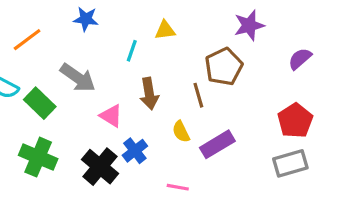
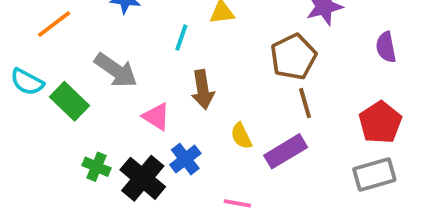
purple semicircle: (300, 59) -> (386, 47), turned -60
brown line: (198, 95) -> (305, 103), moved
green cross: (38, 157) -> (97, 167), moved, size x0.6

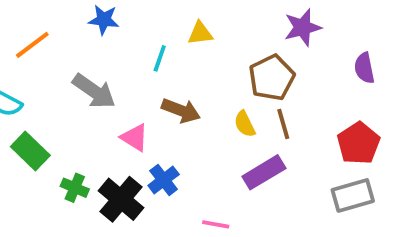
brown arrow: (203, 90) -> (181, 110), turned -60
green rectangle: (70, 101) -> (30, 151), moved
yellow semicircle: (241, 136) -> (245, 124), moved

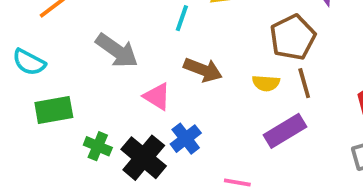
yellow semicircle: (245, 124) -> (266, 83), turned -60
green rectangle: (30, 151) -> (54, 110), turned -54

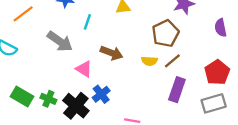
cyan line: (182, 18) -> (87, 22), moved
brown line: (304, 83) -> (172, 61), turned 66
green rectangle: (54, 110) -> (22, 97), moved, turned 40
purple rectangle: (285, 131) -> (177, 90), moved, turned -40

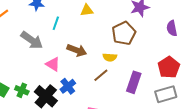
brown line: (172, 61) -> (101, 75), moved

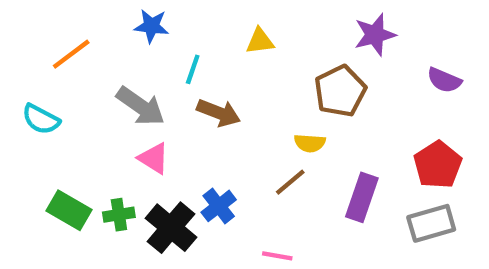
purple semicircle: (172, 28) -> (444, 80), turned -56
brown arrow: (77, 50) -> (219, 113), moved
pink triangle: (53, 64) -> (154, 158), moved
green cross: (22, 90) -> (119, 215), turned -32

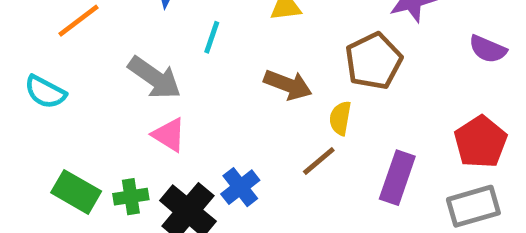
brown arrow: (219, 113) -> (288, 85), moved
yellow semicircle: (310, 143) -> (340, 118), turned 96

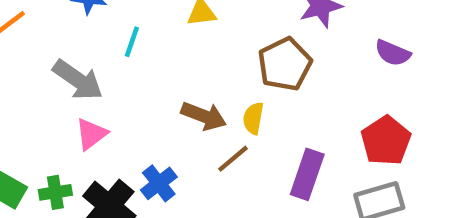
brown arrow: (288, 85) -> (204, 116), moved
pink triangle: (169, 135) -> (91, 134), turned 51

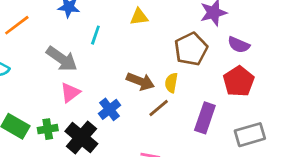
purple semicircle: (393, 53) -> (239, 45), moved
red pentagon: (386, 141) -> (239, 81), moved
blue cross: (159, 183) -> (110, 109), moved

